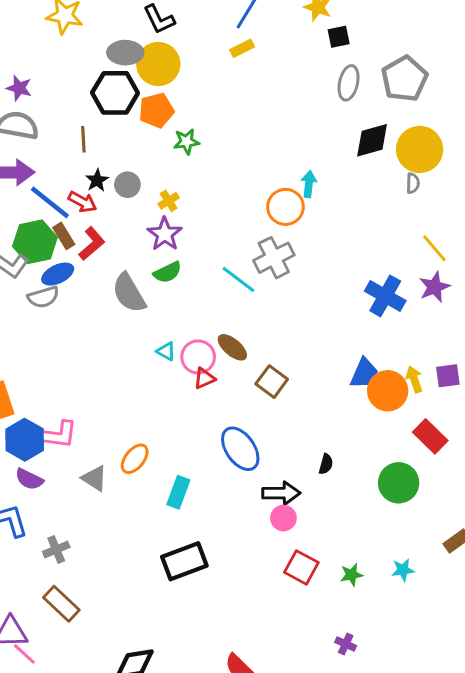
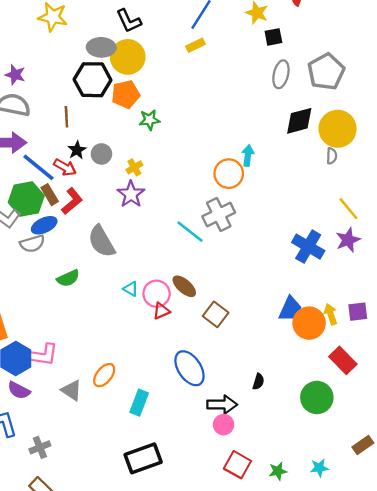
green semicircle: (167, 272) -> (68, 278), moved

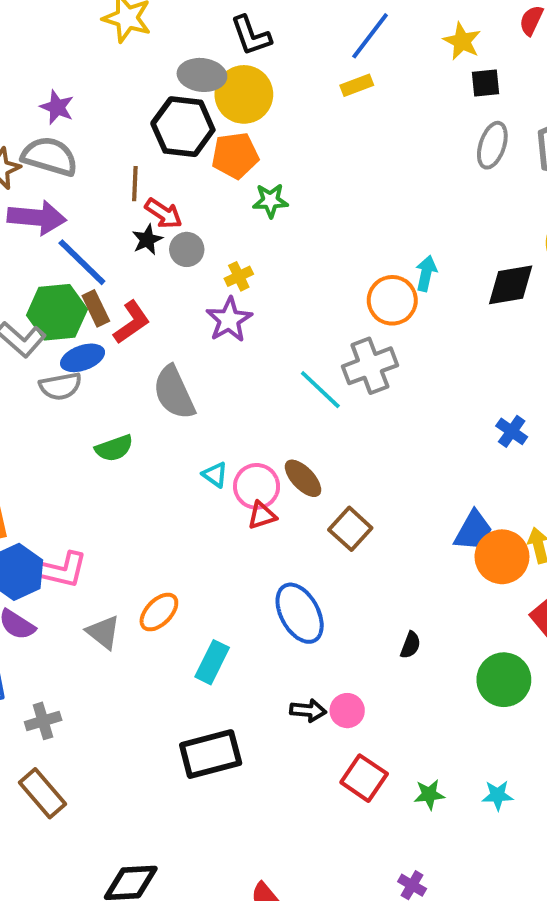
black diamond: (299, 121) -> (511, 285), moved
red arrow: (65, 167) -> (164, 213), moved
blue cross: (308, 247) -> (512, 431), size x0.6
black arrow: (222, 404) -> (308, 710), moved, size x0.7

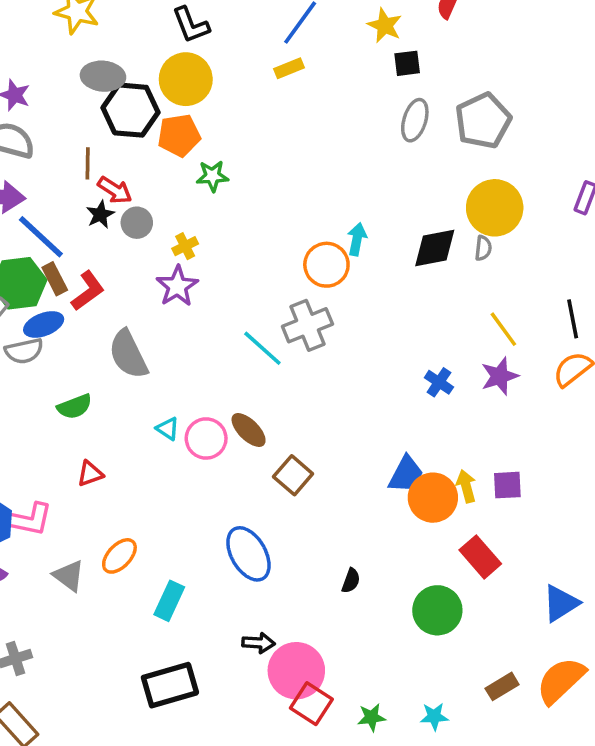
gray ellipse: (202, 75) -> (103, 76), moved
red triangle: (262, 515) -> (90, 474), moved
pink circle: (347, 711) -> (296, 671), moved, size x1.8

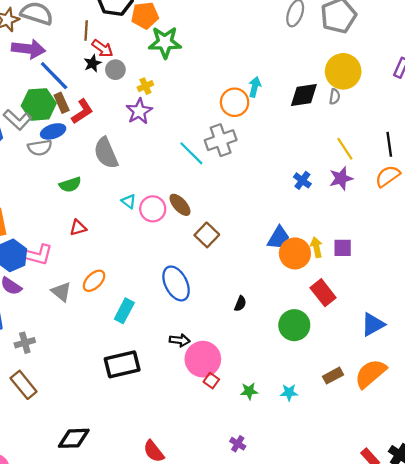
green star: (212, 176) -> (165, 42), size x1.6
red square: (311, 704) -> (211, 381), size x0.6

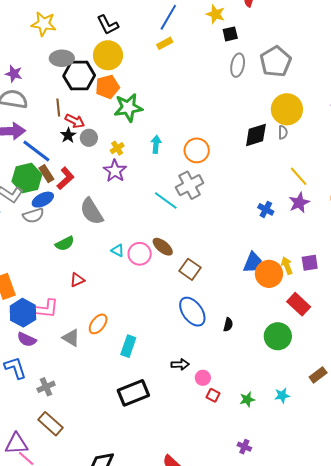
cyan arrow: (255, 87) -> (156, 144), moved
blue ellipse: (176, 283) -> (192, 312), moved
pink circle: (203, 359) -> (203, 378), size x0.5

